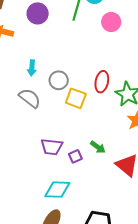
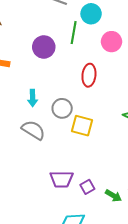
purple circle: (38, 13) -> (44, 47), moved
red ellipse: (102, 82) -> (89, 75), moved
green arrow: (98, 147) -> (113, 196), moved

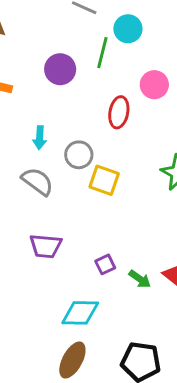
pink circle: (112, 42) -> (154, 85), moved
purple trapezoid: (61, 179) -> (46, 246), moved

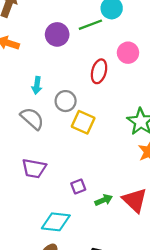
green line: (102, 53) -> (90, 25), turned 50
green arrow: (140, 279) -> (104, 200), turned -63

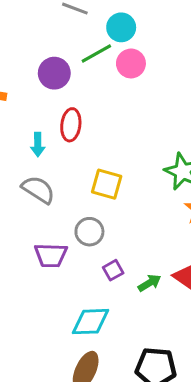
pink circle: (128, 53) -> (131, 63), moved
red ellipse: (99, 71) -> (71, 125), moved
gray circle: (66, 101) -> (89, 232), moved

